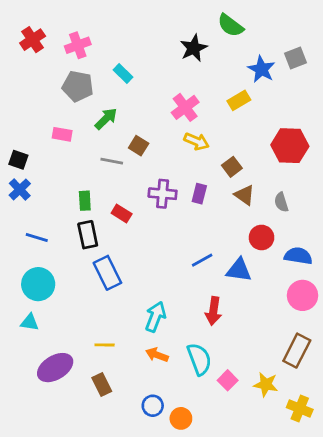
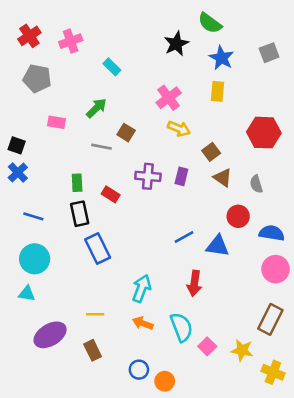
blue star: (262, 69) -> (221, 58), moved
gray pentagon: (78, 86) -> (37, 78), moved
yellow rectangle: (239, 100) -> (218, 91), turned -54

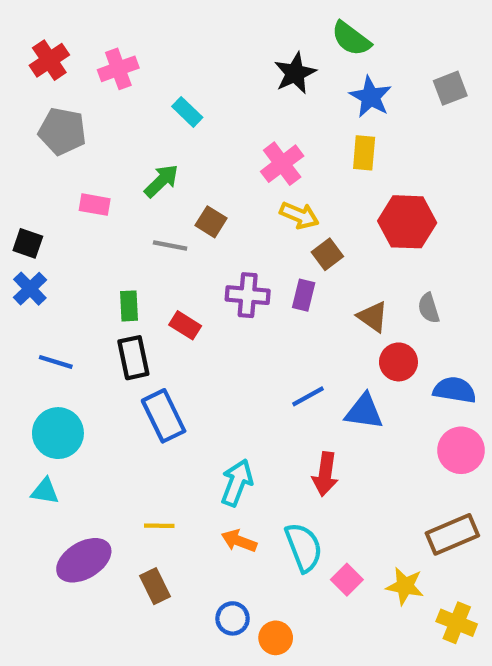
red hexagon: (264, 133) -> (407, 222), moved
brown square: (211, 152) -> (327, 254), moved
brown triangle: (223, 178) -> (373, 317), moved
brown rectangle: (270, 319) -> (452, 534), turned 40

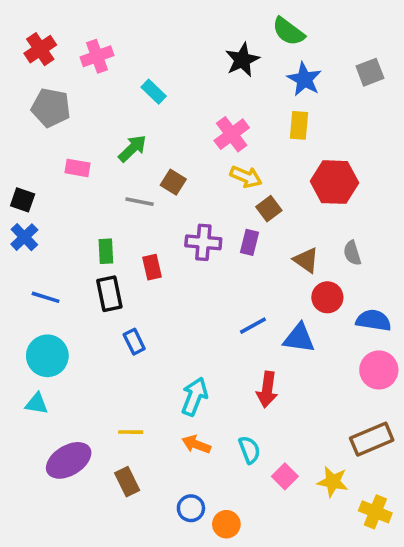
red rectangle: (185, 325) -> (152, 267), turned 45
blue rectangle: (164, 416) -> (134, 342), size x0.6
cyan semicircle: (304, 547) -> (249, 450), size x0.7

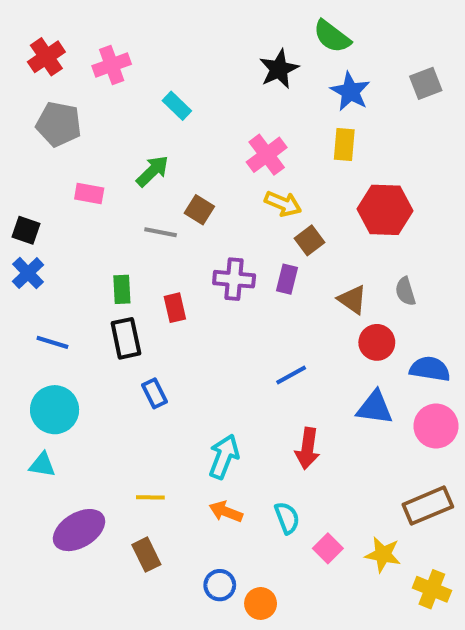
blue triangle: (299, 338) -> (375, 408), moved

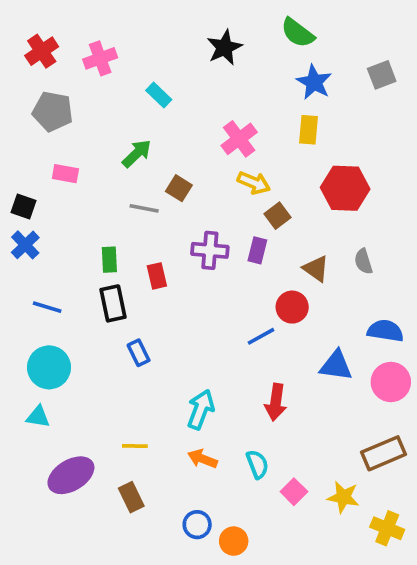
black star: (279, 69) -> (224, 47), moved
pink rectangle: (89, 193) -> (65, 174), moved
red circle: (377, 342) -> (292, 307), moved

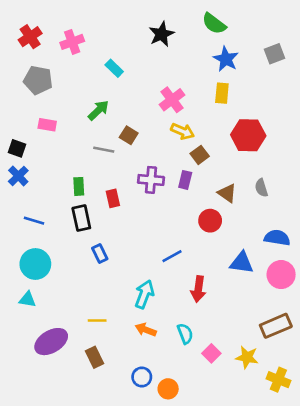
blue line: (261, 336) -> (172, 256), moved

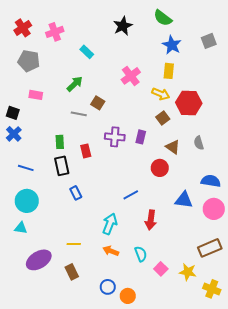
yellow arrow: (183, 131) -> (161, 94), moved
brown square: (200, 155) -> (163, 118), moved

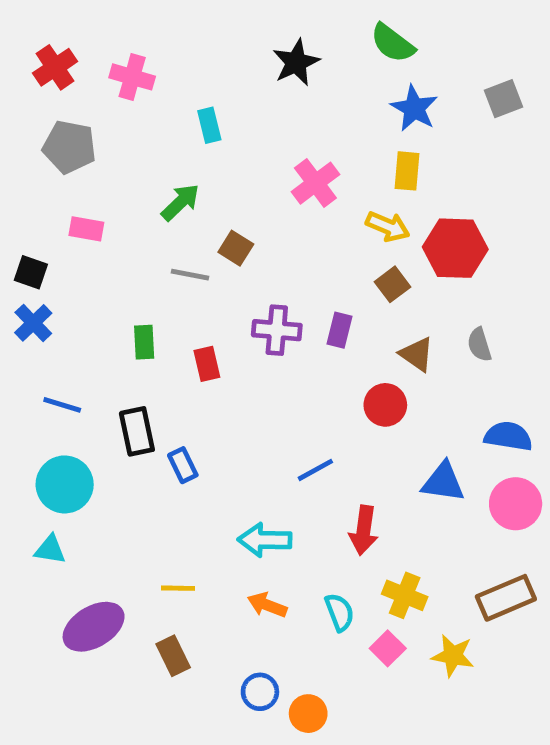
pink cross: (55, 32) -> (132, 77), turned 36
cyan rectangle: (87, 52) -> (209, 125), turned 32
black rectangle: (62, 166) -> (137, 431), moved
cyan arrow: (110, 224) -> (265, 540), turned -110
yellow cross: (212, 289) -> (405, 595), moved

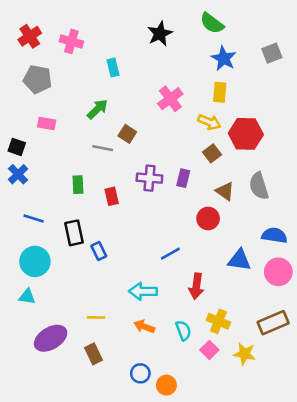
gray semicircle: (479, 345) -> (259, 186), size x1.5

